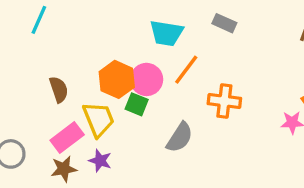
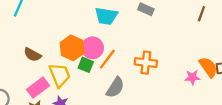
orange line: (186, 70) -> (107, 59), moved
brown semicircle: (59, 89) -> (32, 55), turned 138

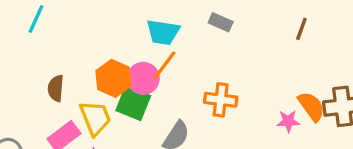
brown semicircle: (32, 55) -> (56, 88), turned 66
orange line: (107, 59) -> (165, 65), moved
green square: (86, 65) -> (133, 103), size x1.5

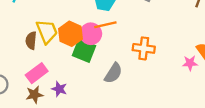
orange line: (165, 65) -> (105, 25), turned 40
yellow trapezoid: (95, 118) -> (47, 31), moved

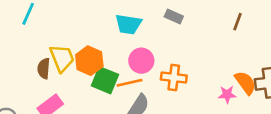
orange line: (105, 25) -> (130, 83), moved
pink circle: (91, 34) -> (141, 61), moved

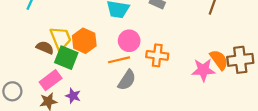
brown semicircle: (44, 68) -> (45, 48), turned 108
green square: (105, 80) -> (66, 58), moved
pink star: (227, 94) -> (203, 70), size x1.5

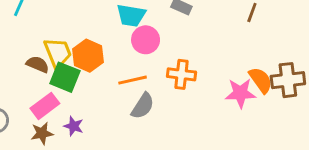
pink circle: (129, 41) -> (146, 40), moved

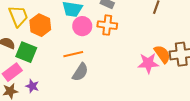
yellow trapezoid: (58, 53) -> (18, 16), moved
orange hexagon: (88, 56) -> (40, 25), moved
orange cross: (181, 74) -> (107, 25), moved

